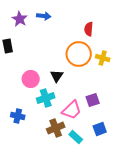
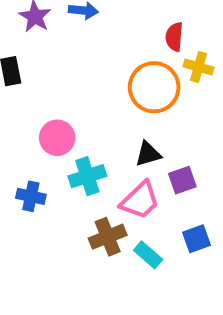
yellow cross: (103, 58) -> (199, 67), moved
black triangle: (57, 76) -> (148, 154), moved, turned 40
blue cross: (18, 116) -> (31, 196), moved

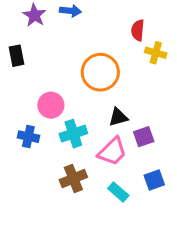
orange circle: (154, 87) -> (100, 72), moved
blue cross: (31, 196) -> (28, 137), moved
brown cross: (108, 237) -> (73, 179), moved

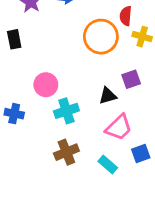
orange circle: (100, 72) -> (101, 37), moved
blue cross: (28, 137) -> (14, 114), moved
purple square: (144, 137) -> (131, 79), moved
pink trapezoid: (112, 152) -> (119, 127), moved

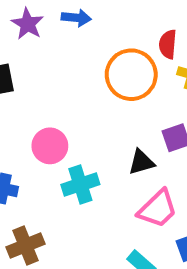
brown cross: (66, 152) -> (25, 245), moved

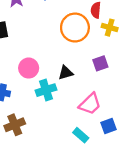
black triangle: (141, 162) -> (66, 73), moved

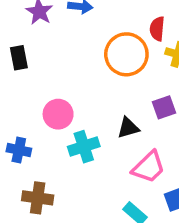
black triangle: (66, 73) -> (128, 128), moved
brown cross: (15, 125) -> (38, 198), turned 30

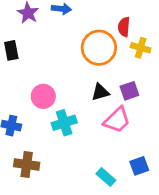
black triangle: (128, 128) -> (100, 92), moved
pink trapezoid: (149, 167) -> (117, 120), moved

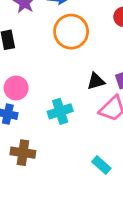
orange circle: (99, 48) -> (71, 32), moved
pink circle: (43, 96) -> (16, 88), moved

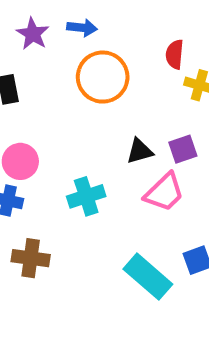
cyan rectangle: (101, 165) -> (148, 277), size x1.6

